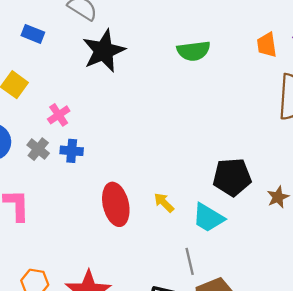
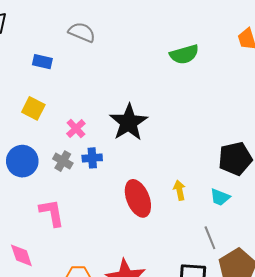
black star: (104, 51) -> (129, 122), moved
yellow arrow: (164, 203) -> (179, 190), turned 42
cyan trapezoid: (208, 218) -> (220, 197), size x0.7

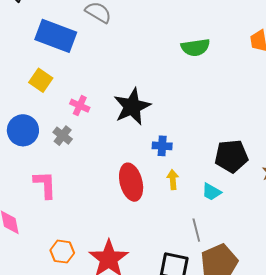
blue rectangle: (42, 62) -> (56, 36), size x2.0
pink cross: (76, 129) -> (80, 106), turned -30
blue cross: (92, 158) -> (162, 146), moved

